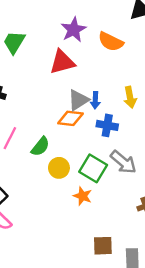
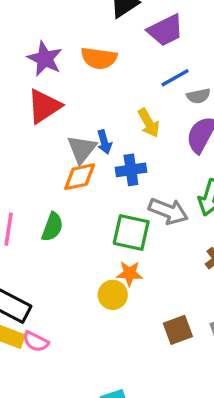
yellow circle: (59, 168) -> (113, 295), moved

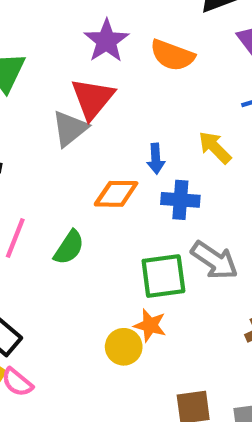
red triangle: (44, 106) -> (92, 98), turned -30
yellow arrow: (149, 123) -> (215, 148), turned 152
gray triangle: (82, 149) -> (70, 128), moved
green square: (131, 233) -> (163, 276), turned -33

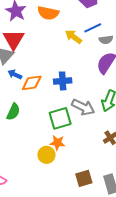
yellow arrow: (215, 148) -> (73, 37), moved
blue arrow: (156, 159) -> (15, 74), moved, turned 128

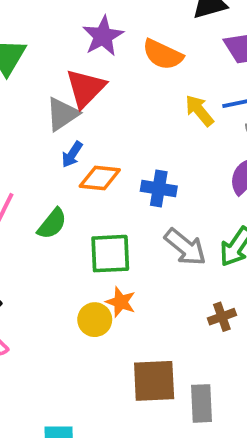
blue arrow: (15, 74) -> (72, 154), turned -96
green square: (60, 118) -> (110, 254), moved
brown square: (84, 178) -> (154, 381), size x1.4

